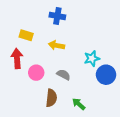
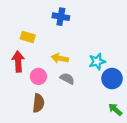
yellow arrow: (56, 45) -> (60, 58), moved
brown semicircle: (51, 98) -> (38, 103), moved
green arrow: (79, 104) -> (115, 109), moved

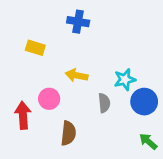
red arrow: (18, 61) -> (23, 115), moved
gray semicircle: (67, 79) -> (104, 103), moved, turned 56
brown semicircle: (38, 103) -> (68, 133), moved

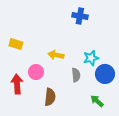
blue cross: (78, 22) -> (80, 16), moved
yellow rectangle: (35, 48) -> (16, 44), moved
green arrow: (148, 141) -> (97, 101), moved

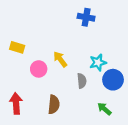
yellow arrow: (56, 55) -> (60, 59), turned 42
pink circle: (36, 72) -> (39, 69), moved
red arrow: (17, 84) -> (16, 103), moved

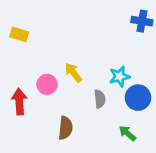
blue cross: (86, 17) -> (142, 21), moved
yellow rectangle: (17, 47) -> (19, 34), moved
red arrow: (16, 103) -> (19, 102), moved

